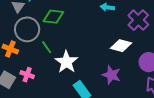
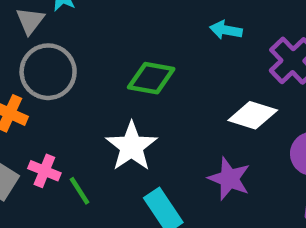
green diamond: (53, 17) -> (151, 78), moved
green line: (47, 47) -> (79, 191), moved

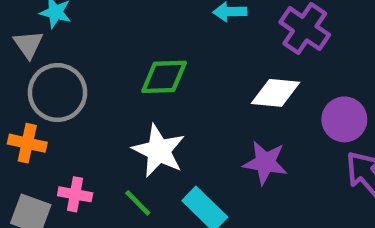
green line: (79, 191) -> (138, 203), moved

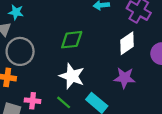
white diamond: (276, 93) -> (127, 43), turned -35

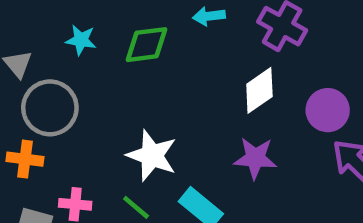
cyan star: (16, 12) -> (81, 40), moved
green diamond: (72, 40) -> (147, 45), moved

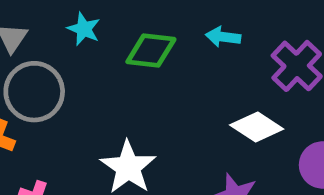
white diamond: (259, 90) -> (257, 127), turned 54

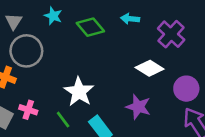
green diamond: (151, 50) -> (90, 27), turned 44

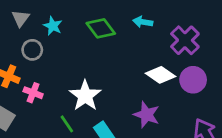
cyan star: (53, 16) -> (53, 26), moved
gray circle: (26, 51) -> (32, 50), size x0.6
purple circle: (186, 89) -> (193, 80), moved
pink cross: (28, 110) -> (33, 93), moved

